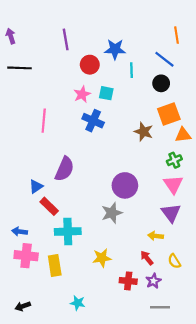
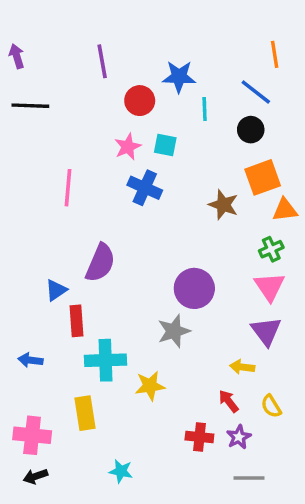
red rectangle: (49, 206) -> (77, 321), turned 42
pink cross: (26, 256) -> (32, 435), moved
yellow star: (102, 258) -> (150, 386), moved

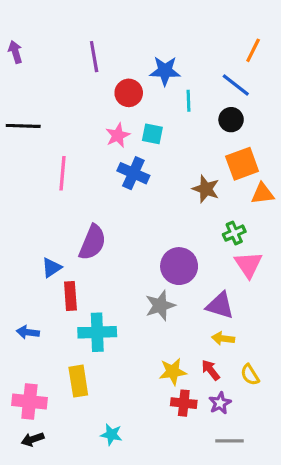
orange line: (275, 54) -> (253, 50), turned 35
black line: (30, 106) -> (23, 126), moved
green cross: (271, 249) -> (234, 233), moved
purple triangle: (266, 331) -> (220, 305), moved, turned -36
yellow star: (150, 386) -> (173, 372), moved

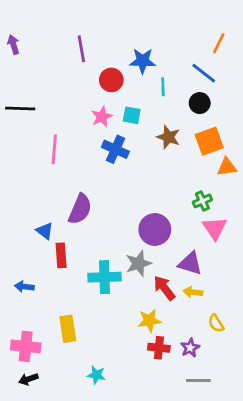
brown star: (206, 189) -> (168, 137), moved
blue triangle: (52, 268) -> (45, 231), turned -48
cyan cross: (97, 332) -> (105, 277), moved
red arrow: (211, 370) -> (164, 288), moved, size x1.4

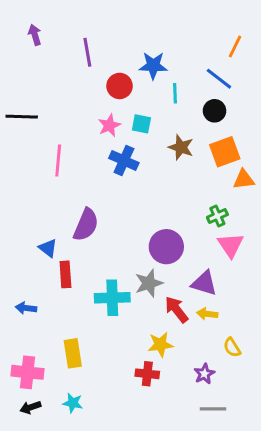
purple arrow: (13, 45) -> (35, 35), moved
red cross: (159, 348) -> (147, 374), moved
cyan star: (96, 375) -> (73, 403), moved

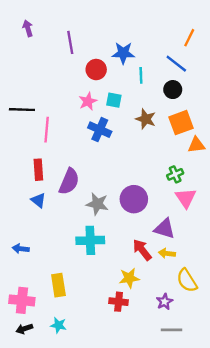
black line: (22, 117) -> (22, 110), moved
red rectangle: (65, 274) -> (38, 170), moved
gray star: (149, 283) -> (97, 204), moved, turned 30
yellow semicircle: (232, 347) -> (187, 280), size x1.5

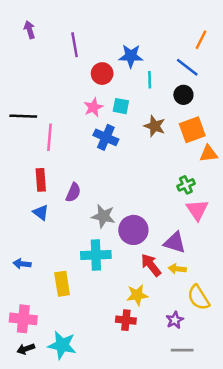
purple semicircle: (69, 181) -> (73, 192), size x0.7
purple circle: (134, 199) -> (133, 230), moved
yellow rectangle: (58, 285) -> (62, 284), moved
cyan star: (58, 325) -> (62, 345), size x1.6

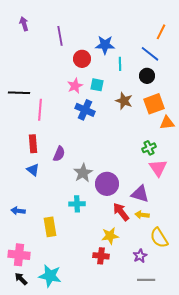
gray star: (103, 216) -> (83, 173), turned 30
cyan cross: (96, 255) -> (77, 204), size x0.7
black arrow: (26, 349) -> (21, 279), turned 64

